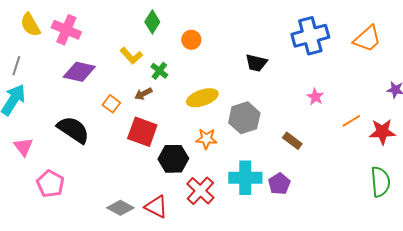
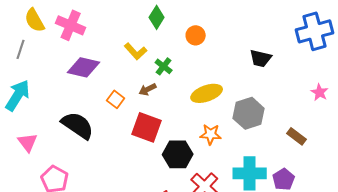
gray line: (16, 66) -> (21, 49), moved

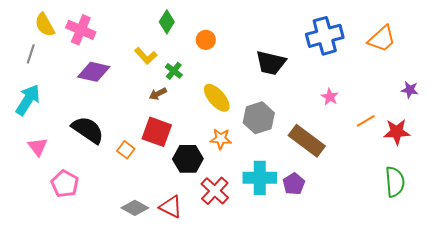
black trapezoid: (261, 58) -> (271, 63), size x1.4
yellow ellipse: (207, 93) -> (217, 98), turned 68
orange square: (116, 99) -> (126, 150), moved
brown rectangle: (297, 136) -> (307, 141), size x1.8

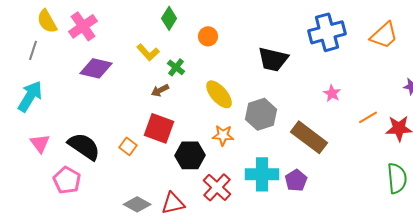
pink cross: (81, 30) -> (83, 26), turned 32
black semicircle: (88, 130) -> (84, 146), moved
red triangle: (171, 207) -> (173, 203), turned -40

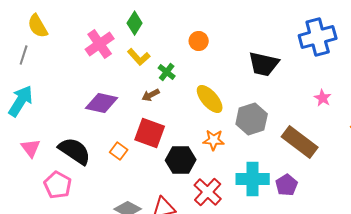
green diamond: (169, 18) -> (135, 23), moved
pink cross: (83, 26) -> (100, 44), moved
purple diamond: (96, 68) -> (102, 103), moved

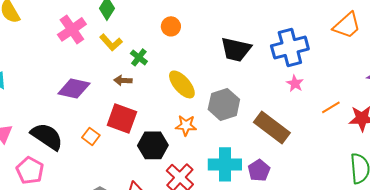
blue cross: (318, 37) -> (290, 47), moved
brown arrow: (151, 95) -> (123, 80), turned 30

